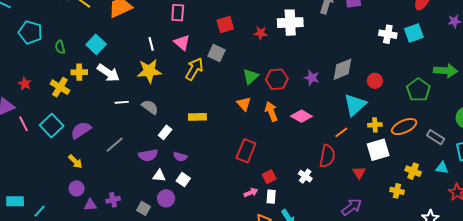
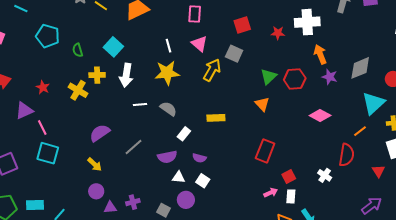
white arrow: (108, 73) -> (126, 75), turned 65
orange arrow: (271, 112) -> (320, 54), moved
cyan square: (52, 126) -> (48, 153), moved, turned -30

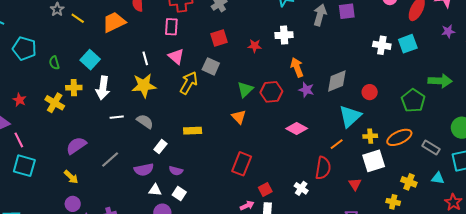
white cross: (307, 22) -> (284, 35), size x0.7

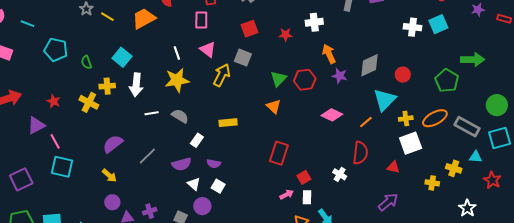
orange line: (337, 144) -> (366, 122), moved
gray rectangle: (431, 148) -> (467, 127), size x1.4
yellow cross: (409, 182) -> (454, 168), moved
red triangle: (355, 184) -> (393, 167), turned -40
white triangle: (155, 190) -> (194, 184), turned 40

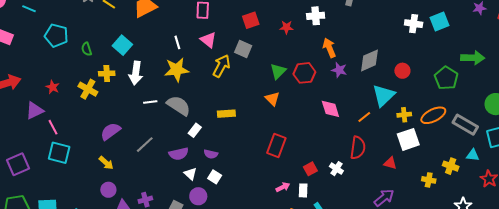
pink diamond: (332, 115) -> (330, 109), turned 45
gray semicircle: (180, 116) -> (179, 106), size x1.4
red square: (304, 177) -> (310, 169), moved

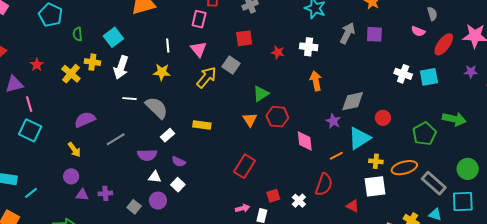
yellow star: (177, 70) -> (162, 72), size x0.7
purple star: (339, 70) -> (333, 121), moved
red hexagon: (304, 73) -> (277, 117), moved
white triangle: (190, 174) -> (155, 177), turned -48

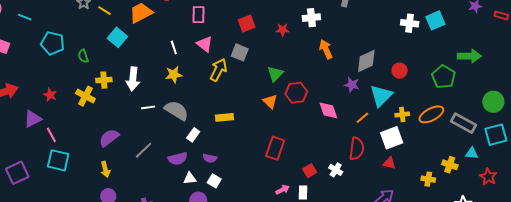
cyan square: (113, 37) -> (117, 37), moved
yellow arrow: (74, 150) -> (105, 169), turned 35
white square: (375, 186) -> (392, 138), moved

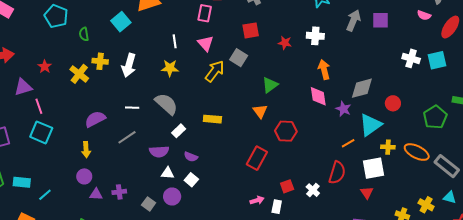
red hexagon: (296, 93) -> (286, 131), moved
white line: (148, 107) -> (132, 108), moved
pink diamond: (328, 110) -> (318, 96), moved
orange ellipse: (431, 114) -> (417, 152), turned 45
red triangle: (389, 163) -> (367, 193), turned 32

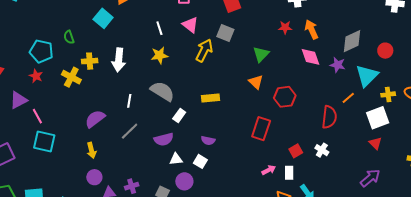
cyan pentagon: (56, 16) -> (41, 51), moved
red star: (285, 43) -> (285, 27), moved
white line: (132, 108) -> (129, 101), turned -72
purple semicircle: (191, 157) -> (208, 141), moved
red semicircle: (337, 173) -> (329, 117), moved

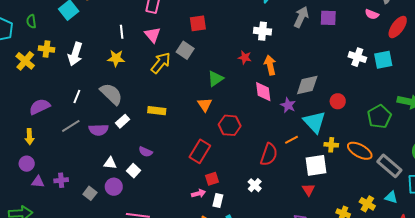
cyan triangle: (367, 76) -> (314, 122), turned -40
purple semicircle: (164, 139) -> (99, 130), moved
red square: (296, 151) -> (212, 179), moved

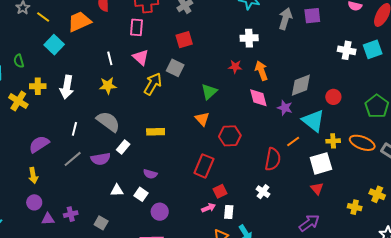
purple circle: (114, 187) -> (160, 212), moved

